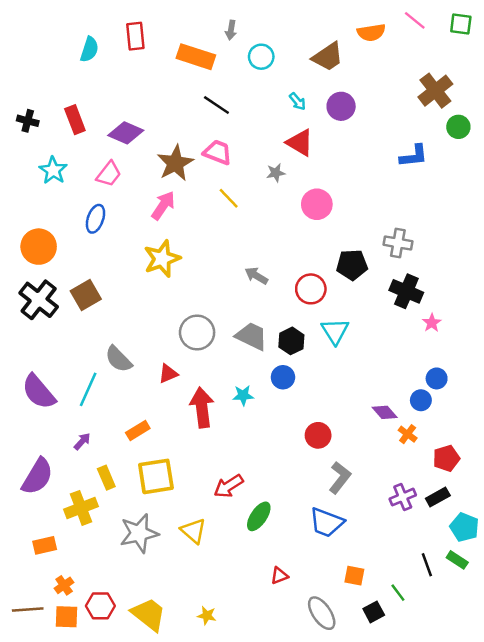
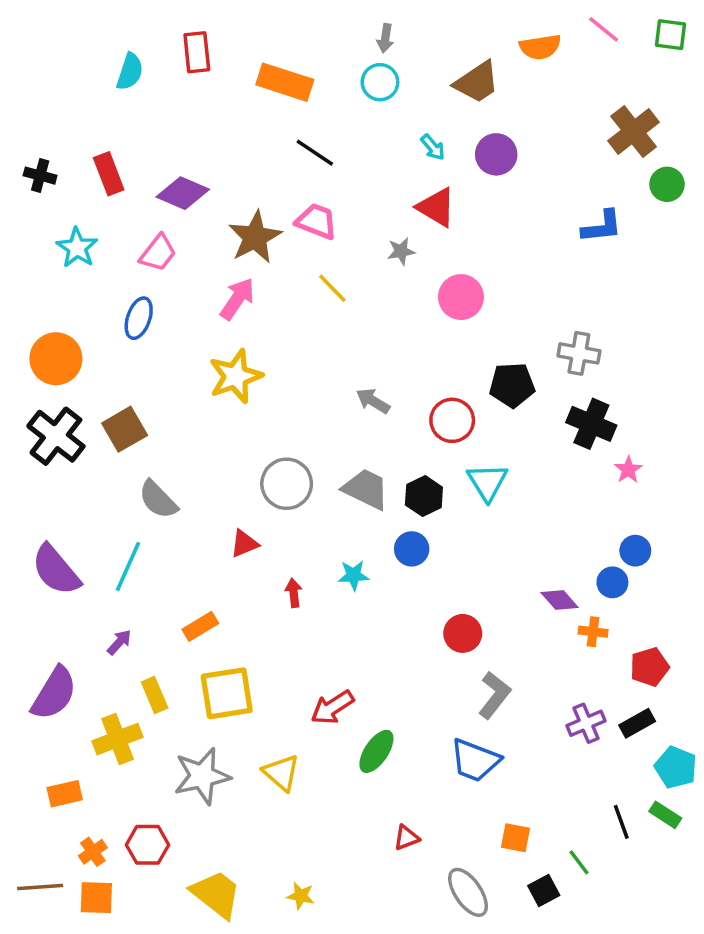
gray arrow: (231, 30) -> (385, 38), moved
gray semicircle: (118, 359) -> (158, 500), moved
red arrow: (202, 407) -> (294, 593), size x0.5
orange cross: (408, 434) -> (593, 632), turned -30
red hexagon: (100, 606) -> (147, 845), moved

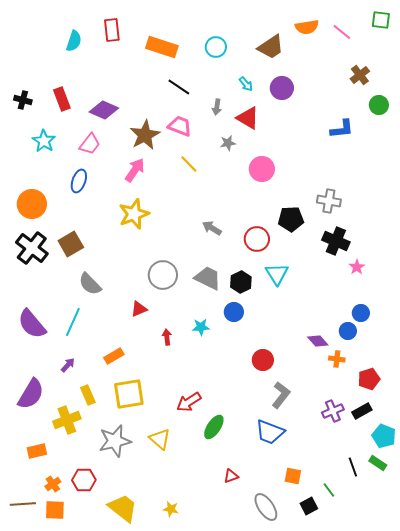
pink line: (604, 29) -> (342, 32), moved
gray arrow: (385, 38) -> (217, 107), moved
brown cross: (634, 131) -> (360, 75), size x0.7

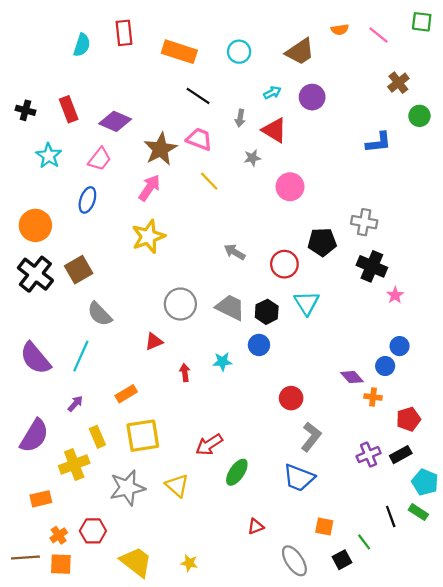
orange semicircle: (307, 27) -> (340, 30), size x0.7
cyan arrow: (246, 84) -> (272, 93), turned -77

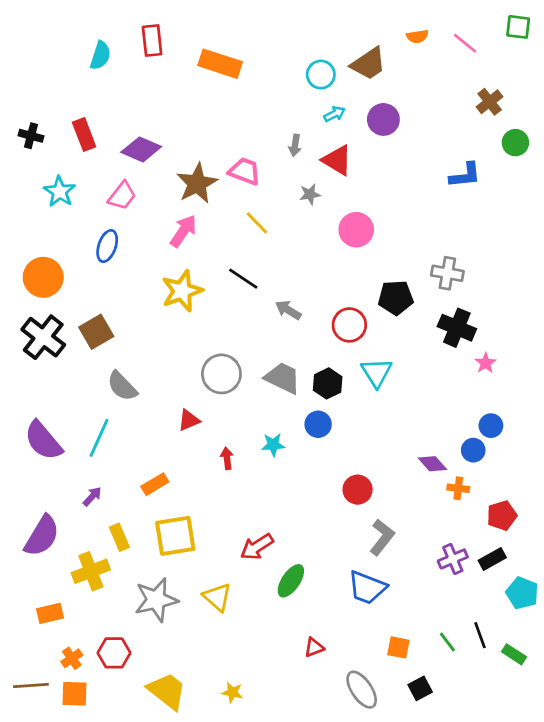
cyan circle: (239, 52) -> (321, 75), moved
black line: (198, 96) -> (243, 279), moved
green rectangle: (418, 512) -> (514, 654), moved
green line: (364, 542) -> (447, 642), moved

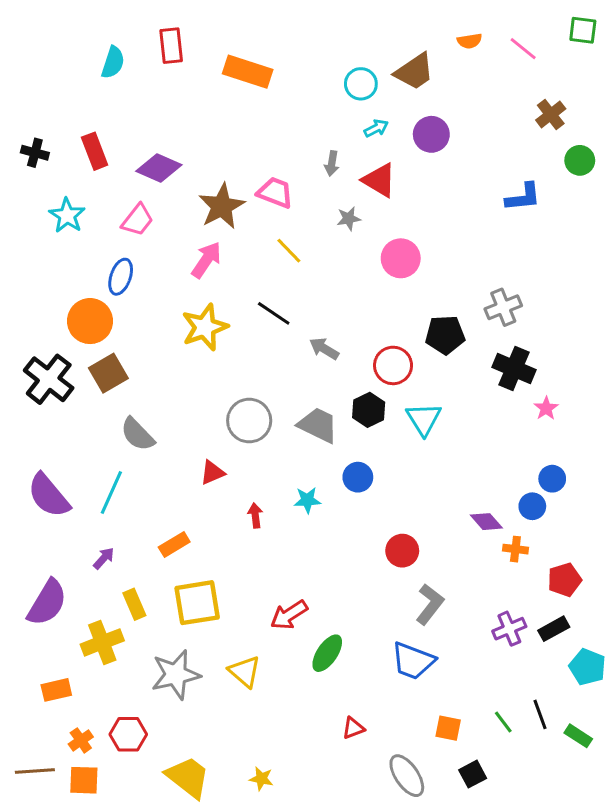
gray cross: (447, 273) -> (503, 307), turned -32
orange circle: (43, 277) -> (90, 321), moved
black hexagon: (328, 383) -> (369, 410), moved

